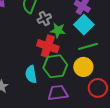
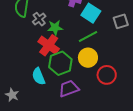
cyan square: (84, 25) -> (91, 13), moved
red cross: (48, 46) -> (49, 45), turned 30

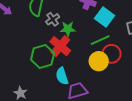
green hexagon: (60, 63) -> (43, 57), moved
red circle: (107, 75) -> (111, 54), moved
cyan semicircle: (39, 76) -> (62, 76), moved

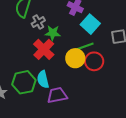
green hexagon: (43, 57) -> (24, 82), moved
yellow circle: (99, 61) -> (75, 58), moved

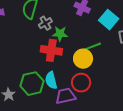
cyan square: (90, 24) -> (109, 20), moved
red cross: (44, 49) -> (51, 50), turned -35
red circle: (94, 61) -> (81, 83), moved

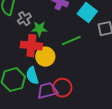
yellow circle: (83, 59) -> (45, 57), moved
red circle: (81, 83) -> (62, 88), moved

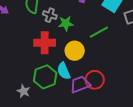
gray cross: (24, 19) -> (50, 15), turned -32
red cross: (31, 46) -> (45, 43), moved

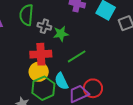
green line: (99, 32) -> (77, 56), moved
yellow circle: (75, 51) -> (39, 72), moved

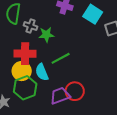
cyan semicircle: (61, 81) -> (42, 72), moved

